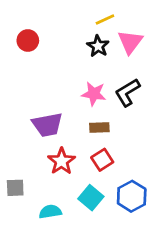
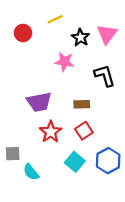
yellow line: (105, 19) -> (55, 19), moved
black L-shape: (127, 92) -> (105, 76), turned 105
pink star: (94, 94) -> (64, 62), moved
cyan semicircle: (50, 212) -> (31, 172), moved, turned -120

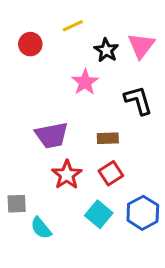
pink star: (64, 62) -> (85, 82), turned 30

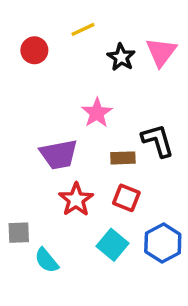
pink star: (85, 82) -> (97, 113), moved
black L-shape: (138, 100) -> (158, 141), moved
red square: (111, 173) -> (126, 198), turned -35

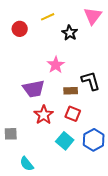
pink triangle: (161, 52) -> (93, 16), moved
cyan semicircle: (47, 260) -> (27, 164), moved

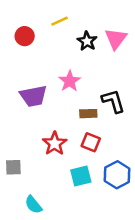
pink triangle: (93, 16) -> (116, 39), moved
purple trapezoid: (34, 89) -> (33, 96), moved
cyan square: (65, 141) -> (81, 176), turned 36

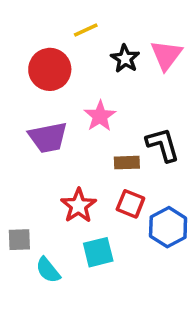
red circle: (25, 36) -> (50, 69), moved, size x1.5
blue hexagon: (117, 175) -> (168, 227), moved
cyan square: (81, 176) -> (98, 252), moved
cyan semicircle: (33, 205) -> (48, 270), moved

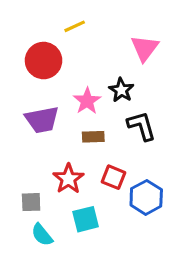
black star: (125, 59) -> (121, 90), moved
brown rectangle: (127, 163) -> (93, 137), moved
gray square: (19, 240) -> (31, 202), moved

